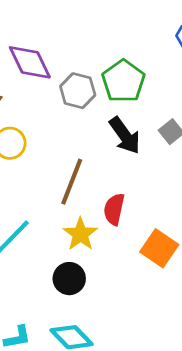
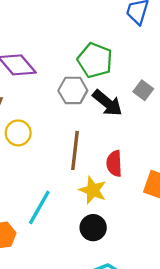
gray hexagon: (78, 91) -> (73, 90), moved

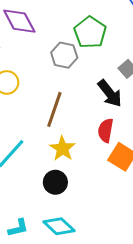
black arrow: (107, 103) -> (110, 93), moved
red semicircle: (114, 163) -> (106, 130), moved

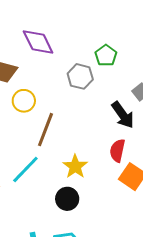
green pentagon: (90, 32) -> (106, 55), size x0.7
brown line: (54, 109) -> (45, 130), moved

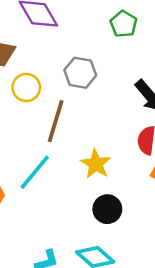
gray hexagon: (80, 76) -> (80, 73), moved
black circle: (67, 199) -> (107, 209), moved

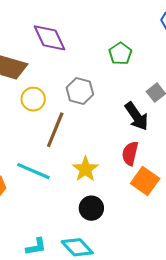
cyan line: (35, 172) -> (33, 171), turned 68

